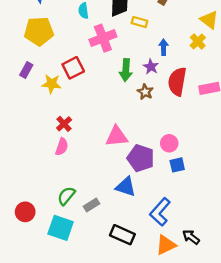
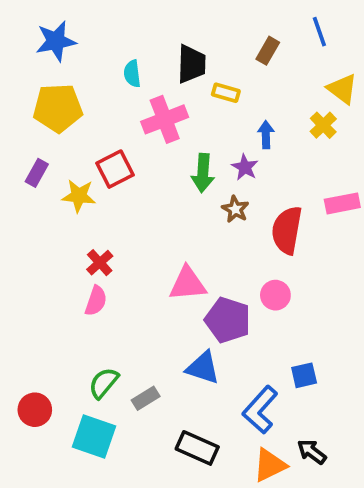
red semicircle: (177, 82) -> (287, 230), moved
blue square: (177, 165) -> (304, 375), moved

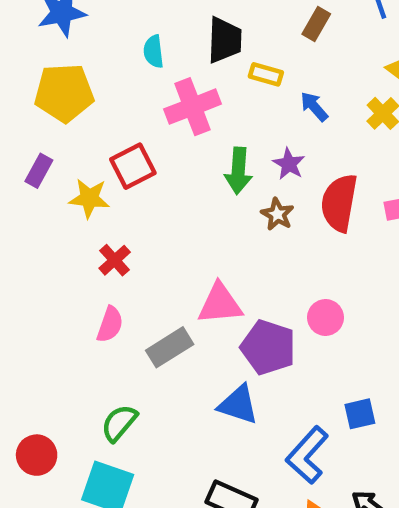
blue arrow: (266, 135) -> (314, 107), moved, turned -40
red semicircle: (287, 230) -> (339, 203), moved
red cross: (100, 263) -> (115, 260), moved
gray rectangle: (146, 398) -> (170, 347), moved, size x1.4

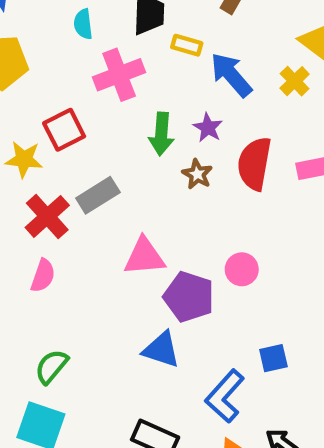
blue arrow: (314, 107) -> (231, 75), size x1.6
red cross: (115, 260) -> (47, 216), size x1.5
gray rectangle: (170, 347) -> (98, 195), moved

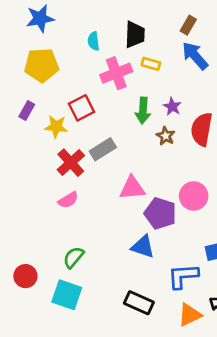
yellow rectangle: (187, 45) -> (151, 64), moved
blue arrow: (231, 75) -> (195, 56), moved
pink circle: (242, 269) -> (194, 196), size x1.4
pink semicircle: (43, 276) -> (68, 200), turned 40
blue L-shape: (225, 396) -> (183, 276), turned 44

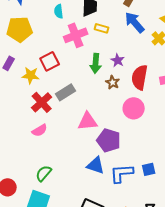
pink circle: (194, 196) -> (134, 108), moved
blue L-shape: (183, 276) -> (122, 173), moved

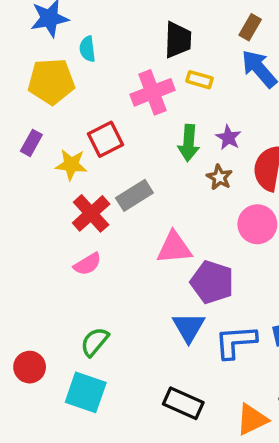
cyan semicircle: (59, 11) -> (87, 49), moved
blue triangle: (96, 165) -> (189, 327), turned 42

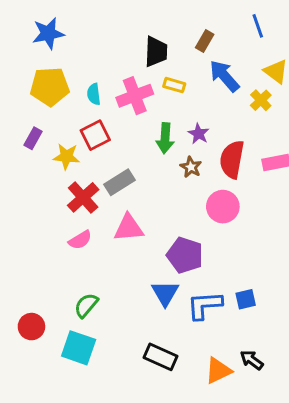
brown rectangle: (250, 27) -> (205, 41), moved
cyan semicircle: (87, 49) -> (94, 94), moved
pink triangle: (174, 248) -> (129, 228), moved

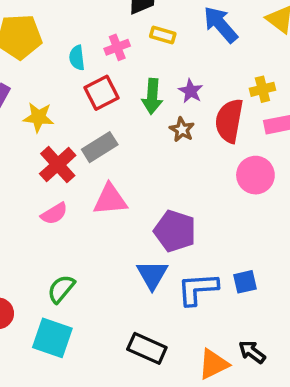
cyan semicircle: (94, 94) -> (77, 58), moved
pink cross: (135, 96) -> (117, 47), size x0.6
yellow cross: (261, 100) -> (262, 89), moved, turned 30
red square: (95, 135) -> (101, 93), moved
pink circle: (223, 207) -> (255, 175), moved

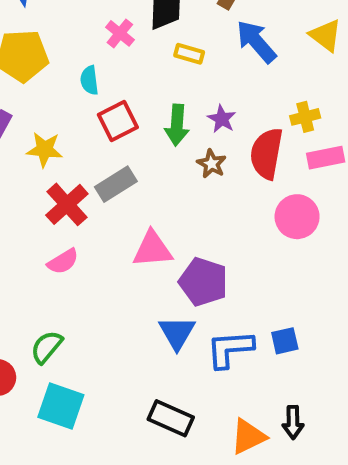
pink cross: (117, 47) -> (120, 33), moved, turned -30
pink triangle: (110, 200) -> (152, 249), moved
green semicircle: (61, 289) -> (47, 347), moved
black arrow: (252, 352) -> (293, 422), turned -128

